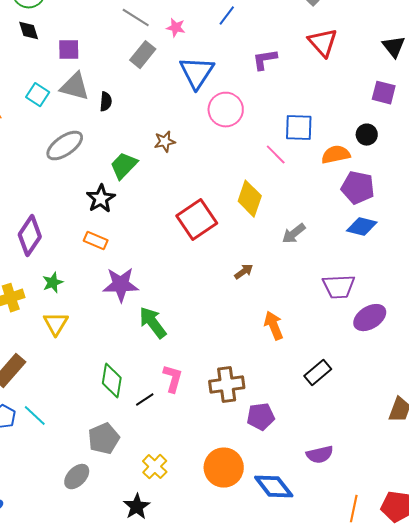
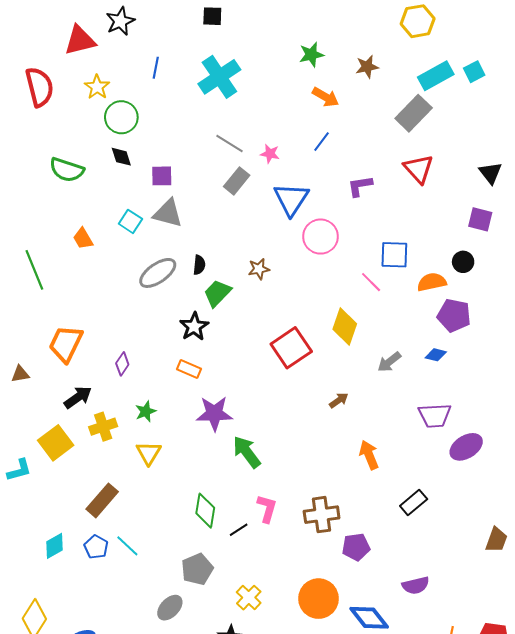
black semicircle: (106, 102) -> (199, 265), moved
blue diamond: (362, 227) -> (436, 355), moved, size x0.7
purple diamond: (30, 236) -> (122, 364), size x0.6

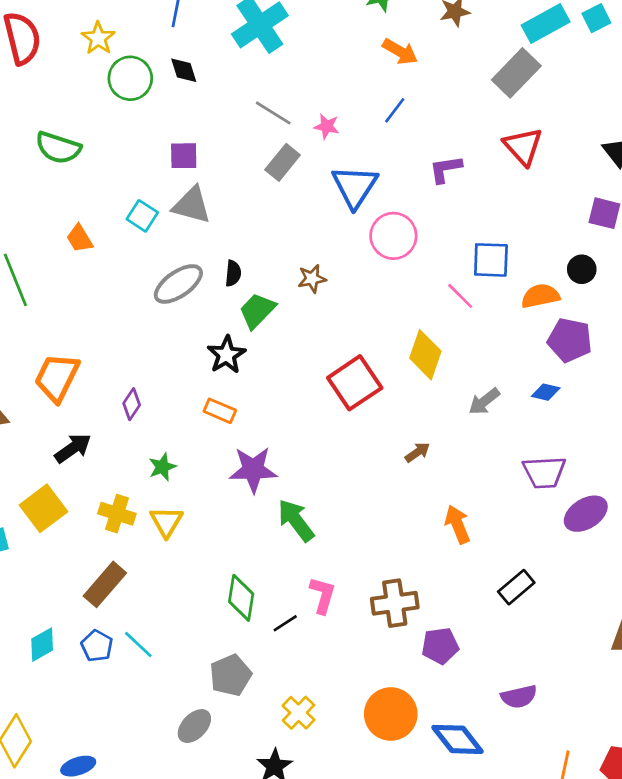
black diamond: (121, 157) -> (184, 70), moved
yellow cross: (103, 427) -> (117, 514), moved, turned 36

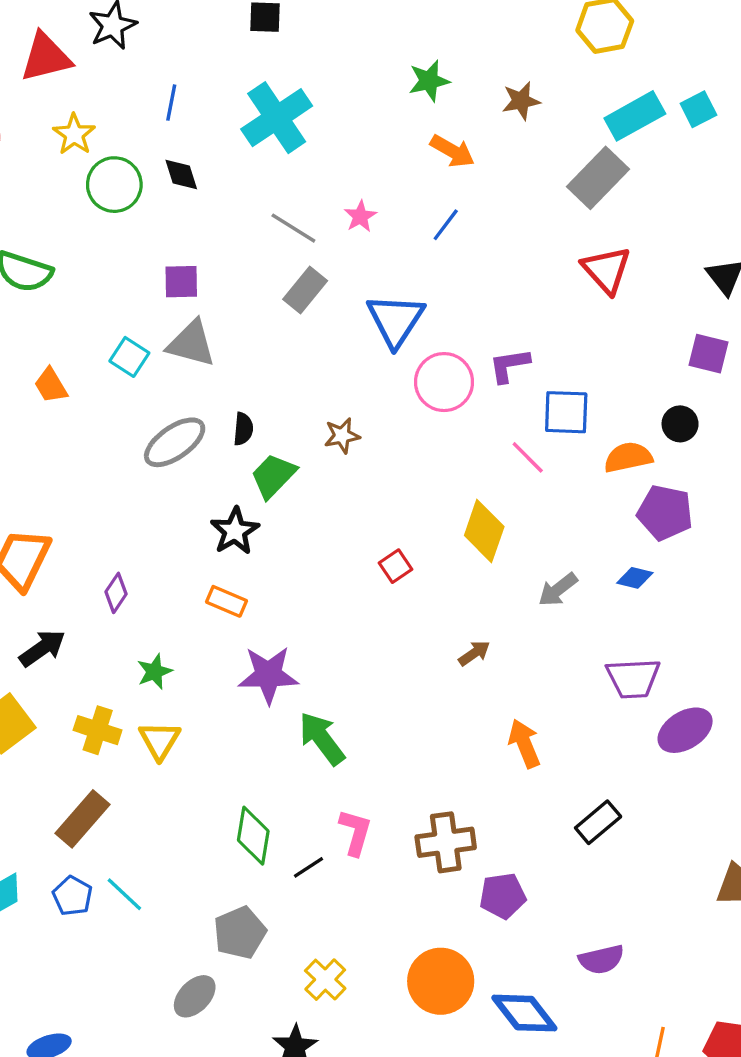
pink star: (327, 126) -> (360, 216), moved, turned 30
purple L-shape: (445, 169) -> (509, 365), moved
red square: (355, 383) -> (396, 566), size x0.5

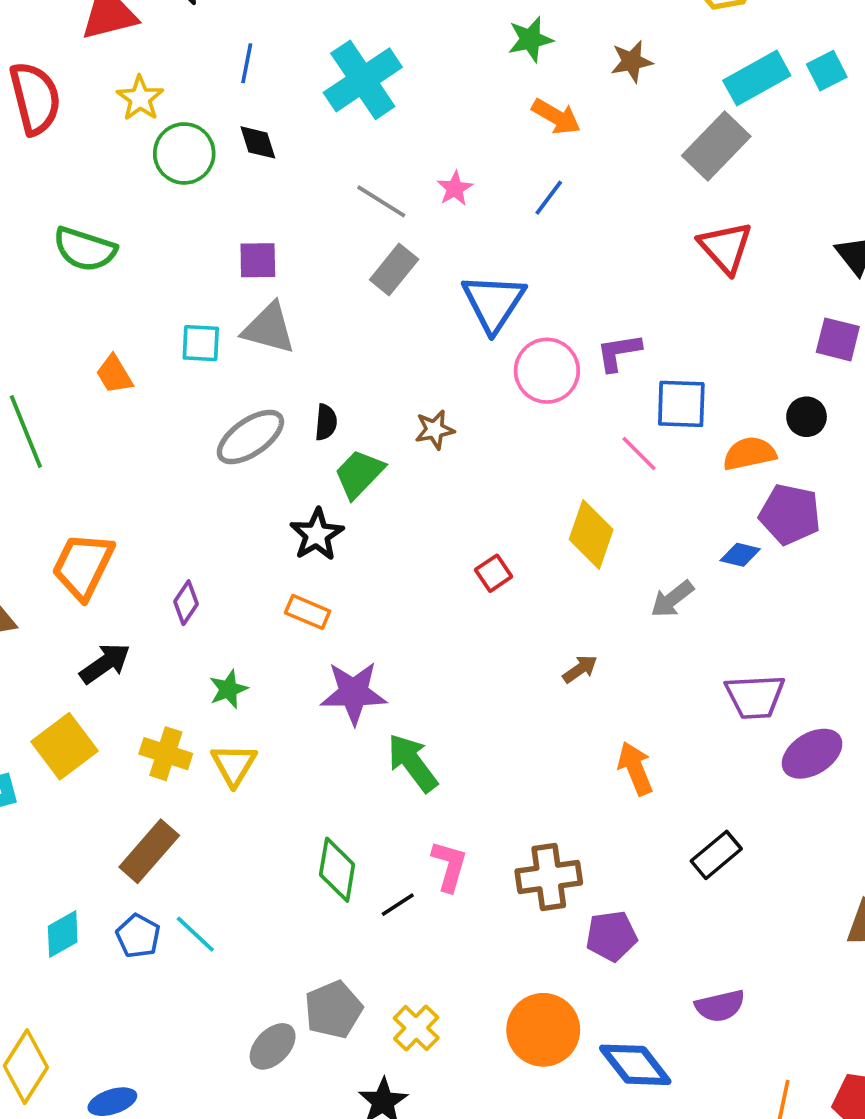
cyan square: (129, 357) -> (201, 343), turned -30
blue diamond: (635, 578) -> (740, 555), moved
gray pentagon: (240, 933) -> (333, 1010), moved

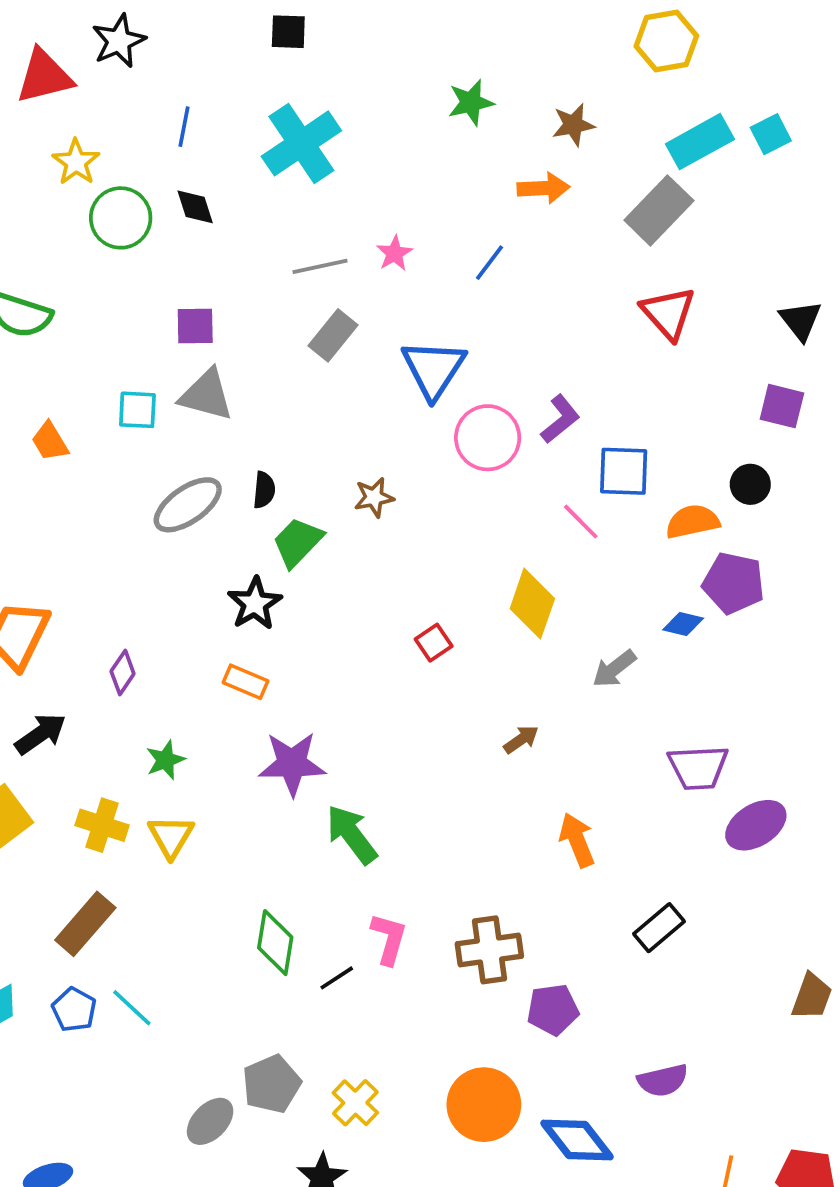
orange arrow: (556, 117) -> (543, 188), moved, turned -33
gray line: (381, 201) -> (320, 266), turned -44
purple L-shape: (619, 352) -> (560, 419), turned 150

